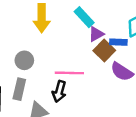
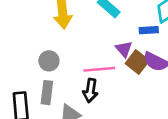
purple triangle: (96, 34) -> (124, 49), moved, turned -35
brown square: (104, 51) -> (137, 62), moved

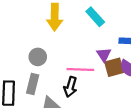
brown square: (137, 62) -> (114, 67), turned 30

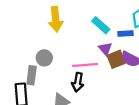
cyan rectangle: (95, 17) -> (101, 25), moved
gray rectangle: (33, 84) -> (32, 75), moved

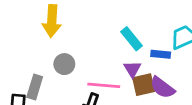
yellow arrow: (56, 19) -> (52, 21), moved
gray circle: (44, 58) -> (64, 64), moved

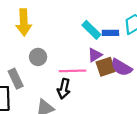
blue rectangle: (161, 54) -> (110, 33), moved
purple triangle: (132, 69) -> (95, 55), turned 35
gray rectangle: (35, 87) -> (16, 79), turned -36

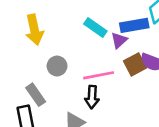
cyan rectangle: (91, 30) -> (95, 27), moved
blue rectangle: (110, 33) -> (134, 25), size x1.5
purple triangle: (95, 55) -> (119, 40), moved

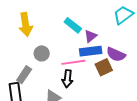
blue rectangle: (134, 25) -> (91, 51), moved
brown square: (135, 64) -> (104, 67), moved
gray rectangle: (36, 95) -> (24, 75), turned 66

